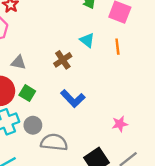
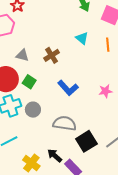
brown cross: (63, 60) -> (52, 55), moved
pink star: (120, 124) -> (105, 91), moved
gray semicircle: (54, 142) -> (65, 123), moved

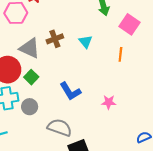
cyan triangle: (82, 38) -> (85, 42), moved
gray triangle: (22, 55) -> (30, 48), size x1.5
brown cross: (52, 55) -> (55, 39), moved

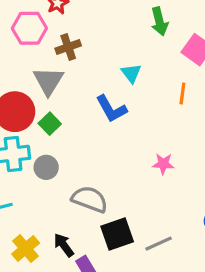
brown cross: (55, 39) -> (68, 47), moved
gray triangle: (30, 48) -> (48, 81), turned 35
blue L-shape: (70, 91) -> (111, 109), moved

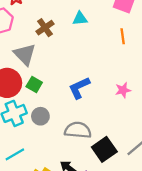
brown cross: (68, 47) -> (45, 28), moved
cyan triangle: (131, 73) -> (80, 19), moved, turned -42
blue L-shape: (111, 109) -> (79, 88), moved, turned 110

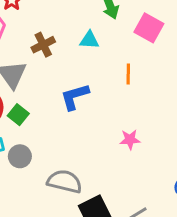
orange line: (123, 36) -> (128, 74), moved
blue L-shape: (79, 88) -> (75, 97), moved

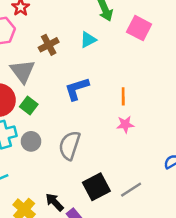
cyan triangle: (89, 40) -> (88, 40), turned -30
orange line: (128, 74) -> (123, 96), moved
gray semicircle: (65, 181) -> (70, 145), moved, turned -84

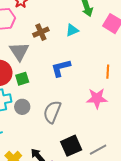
orange line: (123, 96) -> (108, 72), moved
green square: (29, 106) -> (22, 79), turned 32
pink star: (125, 124) -> (97, 98), size x1.5

